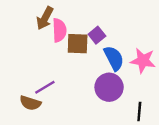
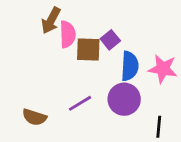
blue semicircle: (114, 58) -> (130, 66), turned 30
purple line: (45, 87) -> (80, 103), moved

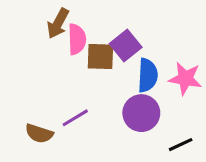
purple square: (110, 40) -> (126, 45), size x1.4
purple line: (80, 103) -> (75, 118), moved
black line: (159, 127) -> (181, 145), turned 60

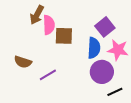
purple square: (126, 45) -> (105, 27), moved
purple circle: (141, 113) -> (102, 72), moved
brown semicircle: (39, 134) -> (23, 62), moved

